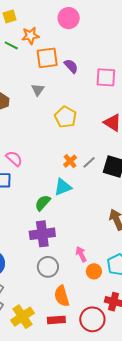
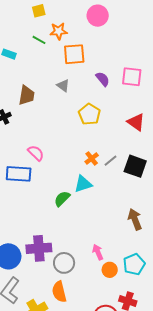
purple semicircle: (71, 66) -> (103, 79), moved
gray triangle: (38, 90) -> (63, 86), turned -32
purple cross: (42, 234) -> (39, 248), moved
orange semicircle: (62, 296) -> (59, 292), moved

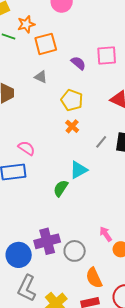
orange cross: (92, 158) -> (72, 126), moved
orange semicircle: (59, 292) -> (94, 278), moved

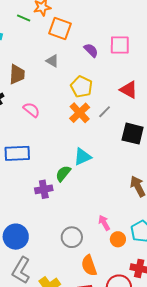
orange square: (46, 44) -> (60, 29), turned 30
orange cross: (72, 126) -> (80, 113), size x1.5
gray line: (101, 142) -> (105, 112), moved
pink semicircle: (26, 148) -> (31, 110), moved
purple cross: (47, 241) -> (44, 189), moved, size x0.7

